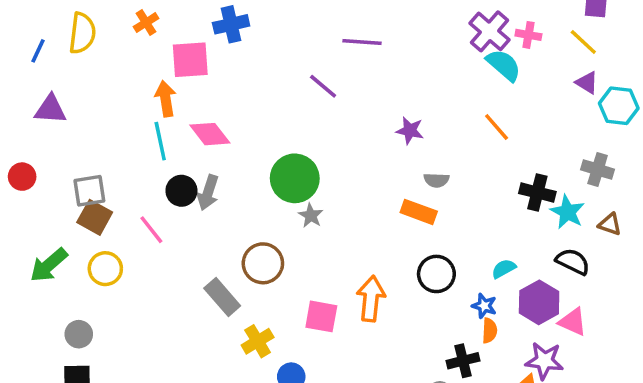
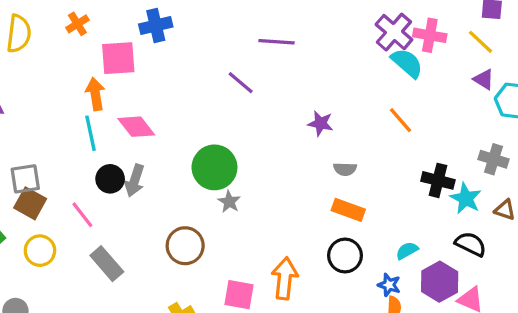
pink cross: (528, 35) -> (430, 35), size x1.4
orange rectangle: (419, 212) -> (348, 210), moved
gray rectangle: (222, 297) -> (107, 264), moved

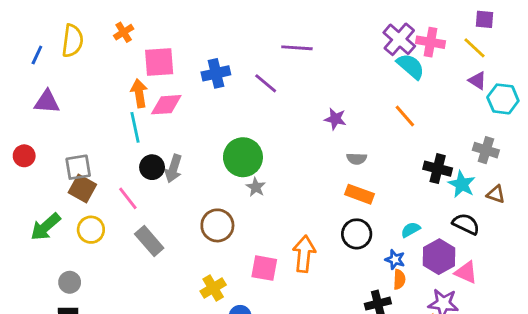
blue cross: (156, 25) -> (216, 73), moved
pink diamond: (136, 127) -> (166, 105), moved, turned -56

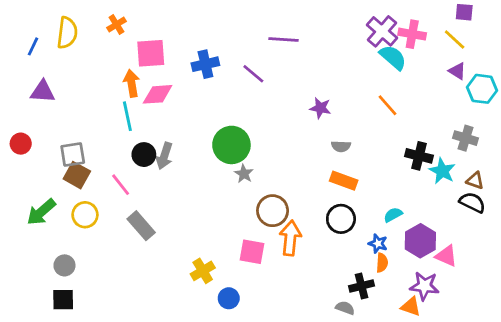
black semicircle: (466, 224) -> (472, 202), moved
brown circle: (217, 225) -> (273, 211), moved

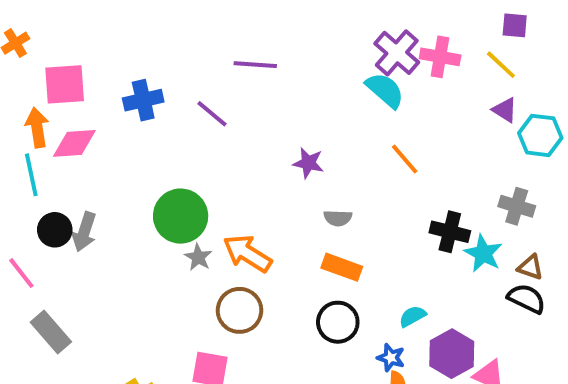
cyan semicircle: (393, 57) -> (385, 90), moved
orange arrow: (290, 238) -> (247, 253), moved, turned -64

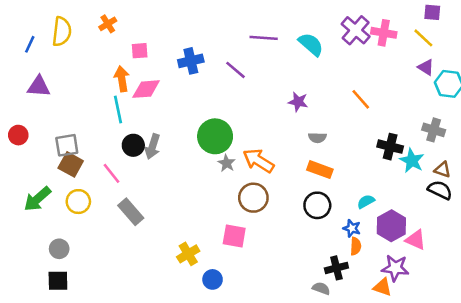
pink square: (65, 84) -> (140, 51), size x0.6
cyan semicircle: (385, 90) -> (311, 44), moved

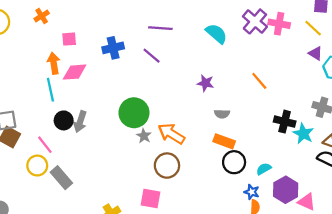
purple line: (264, 38) -> (160, 28), moved
yellow circle: (78, 202) -> (37, 166), moved
black circle: (317, 205) -> (234, 162), moved

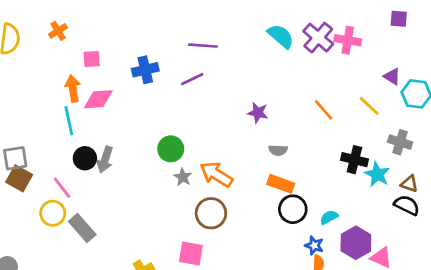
yellow line: (313, 28) -> (369, 106), moved
cyan semicircle: (216, 34) -> (281, 36), moved
purple line: (152, 56) -> (192, 79), turned -66
green circle: (134, 113) -> (171, 149), size x0.7

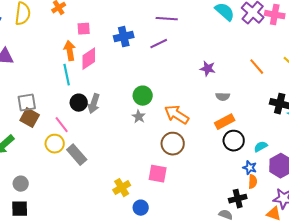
pink diamond: (98, 99) -> (89, 59), turned -30
gray star: (183, 177) -> (139, 117), moved
orange rectangle: (281, 184) -> (225, 122), turned -48

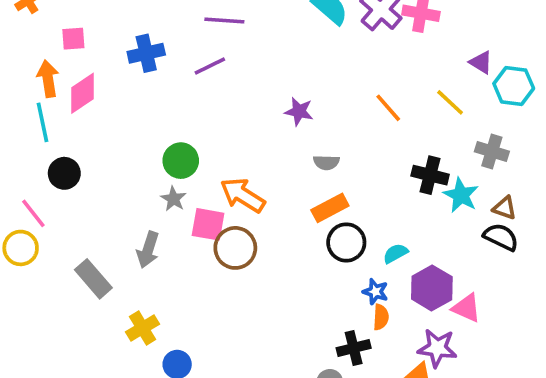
gray arrow: (94, 104) -> (148, 250), moved
gray rectangle: (77, 155) -> (93, 279), moved
pink square: (158, 174) -> (208, 224), moved

